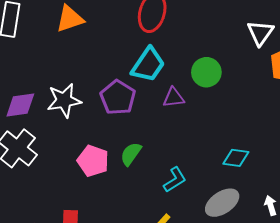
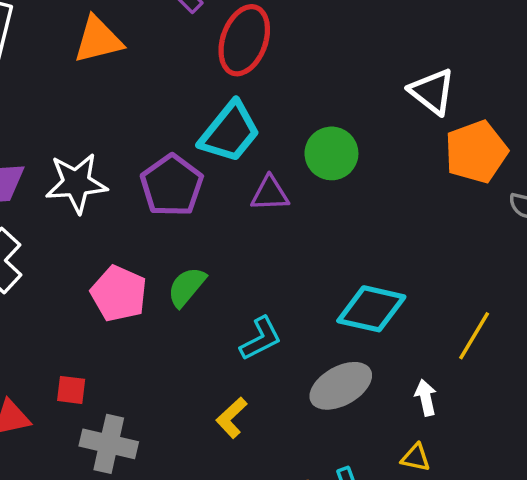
white triangle: (260, 33) -> (432, 92), turned -32
cyan diamond: (236, 158) -> (371, 309), size x1.4

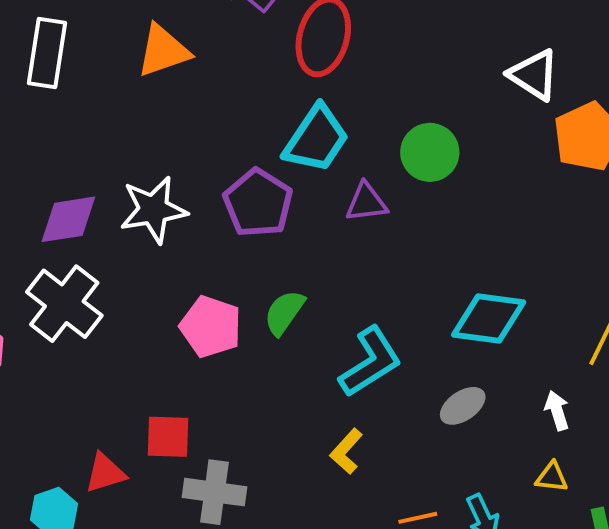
cyan L-shape: (261, 339) -> (370, 362), size x1.4
gray ellipse: (341, 386) -> (463, 406), size x0.7
red square: (71, 390) -> (168, 437), size x1.4

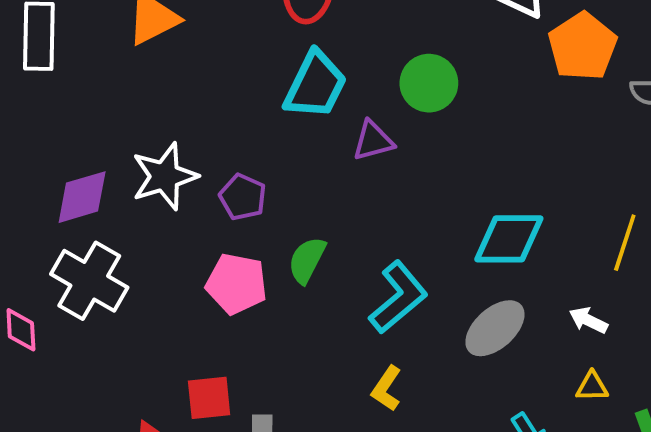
purple pentagon: (258, 203) -> (243, 197), moved, size x0.7
gray ellipse: (463, 406) -> (495, 328), size x1.4
white arrow: (557, 410) -> (588, 320), turned -39

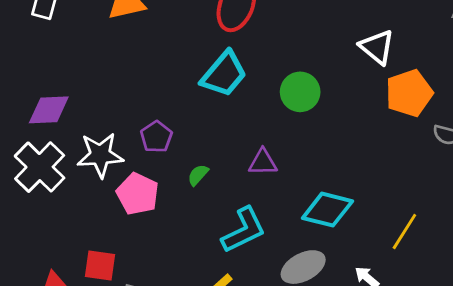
purple triangle: (373, 141) -> (263, 162), moved
white star: (165, 176) -> (100, 155), moved
green semicircle: (307, 260) -> (198, 175), moved, size x0.7

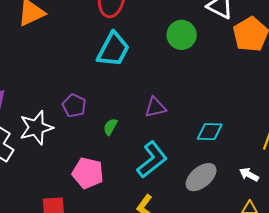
green circle: (300, 92) -> (182, 35), moved
pink pentagon: (138, 194) -> (88, 173), moved
cyan diamond: (327, 210) -> (210, 132), size x0.7

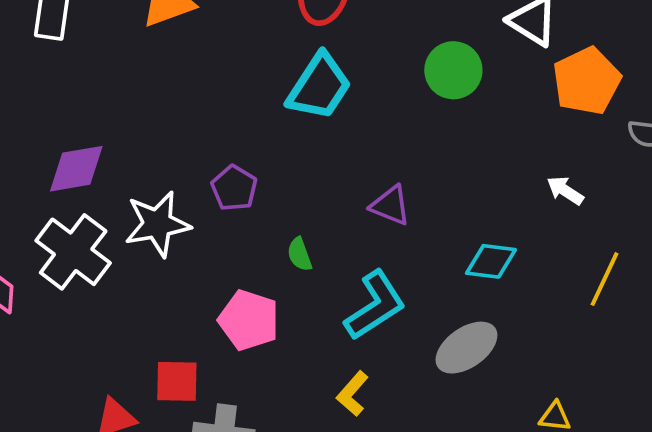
purple triangle: (155, 107) -> (390, 205), turned 30
green semicircle: (110, 127) -> (300, 254), moved, turned -54
white arrow: (249, 175) -> (565, 191), moved

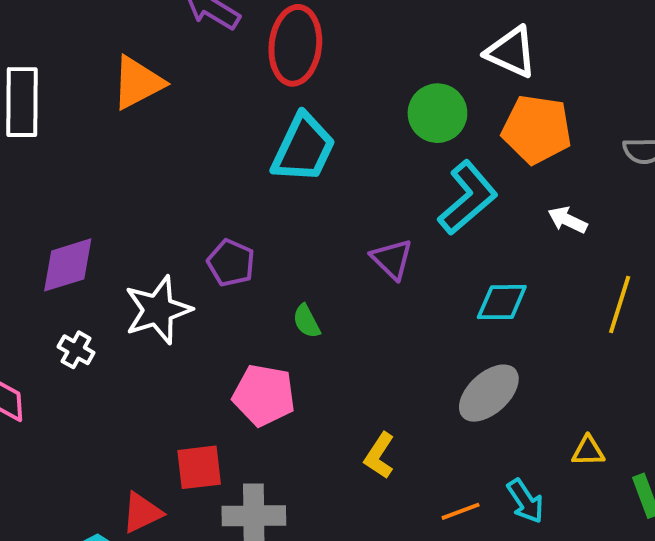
orange pentagon: (587, 81) -> (537, 129), moved, turned -30
purple triangle: (390, 205) -> (392, 259), turned 30
white cross: (73, 252) -> (76, 350), size x0.5
cyan L-shape: (375, 305) -> (468, 198), moved

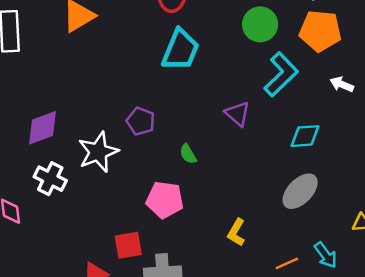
white cross: (76, 350) -> (50, 179), size x1.5

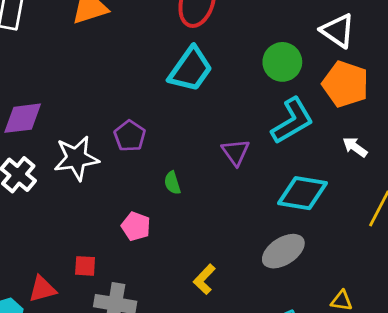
cyan diamond: (305, 136) -> (302, 193), size x1.4
pink pentagon: (165, 200) -> (136, 226), size x0.7
red square: (128, 245) -> (85, 266), size x0.7

